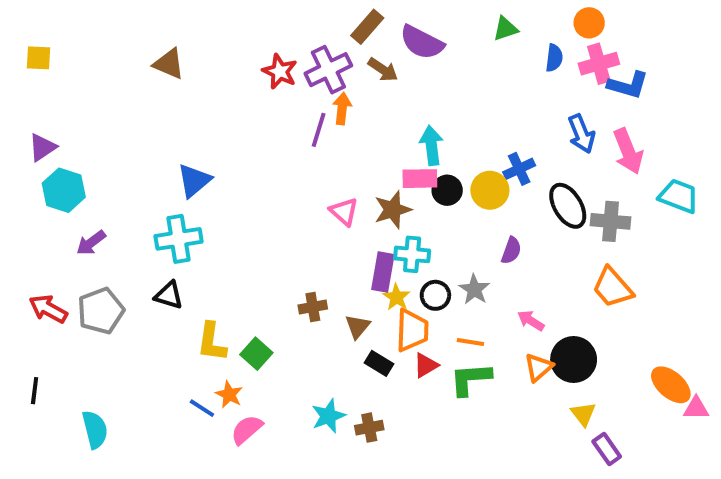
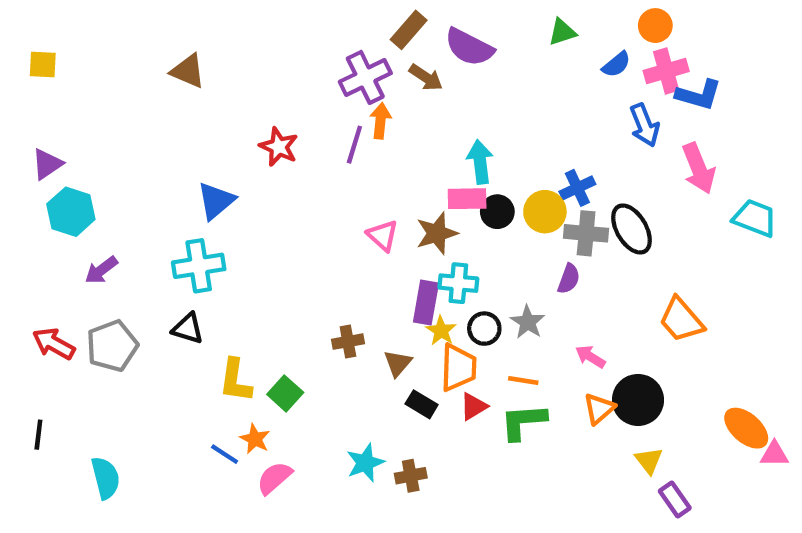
blue semicircle: (554, 58) -> (616, 65), turned 44
red star: (280, 72) -> (279, 147), moved
blue arrow: (581, 134) -> (644, 125), moved
gray cross: (611, 221) -> (586, 233), moved

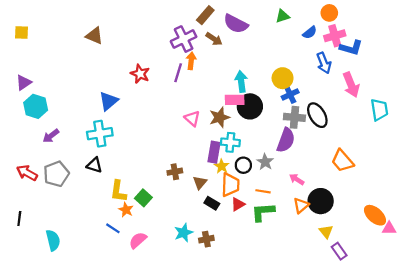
black circle: (497, 212) -> (250, 106), size x1.5
yellow circle: (545, 212) -> (283, 78), moved
cyan trapezoid: (755, 218) -> (379, 110), turned 60
purple semicircle: (569, 279) -> (286, 140), size x1.6
orange star: (255, 439) -> (126, 210), moved

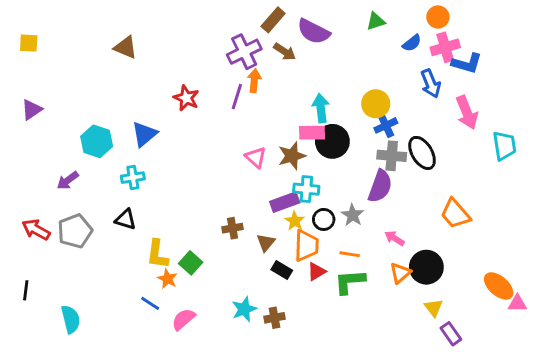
cyan hexagon: (36, 106) -> (97, 141), moved
cyan cross: (100, 134) -> (133, 178), size x0.7
purple rectangle: (214, 152) -> (285, 202), turned 60

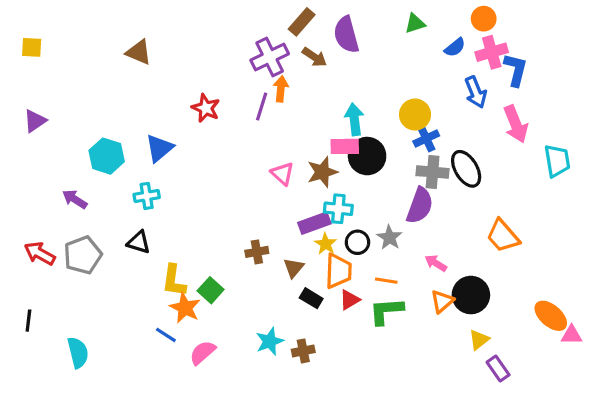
purple semicircle: (314, 31) -> (346, 35), turned 48
blue L-shape: (467, 63) -> (516, 70), turned -92
purple arrow: (68, 180) -> (75, 199), turned 70
orange star: (167, 279) -> (185, 308), size x1.4
yellow triangle: (434, 308) -> (479, 340), turned 30

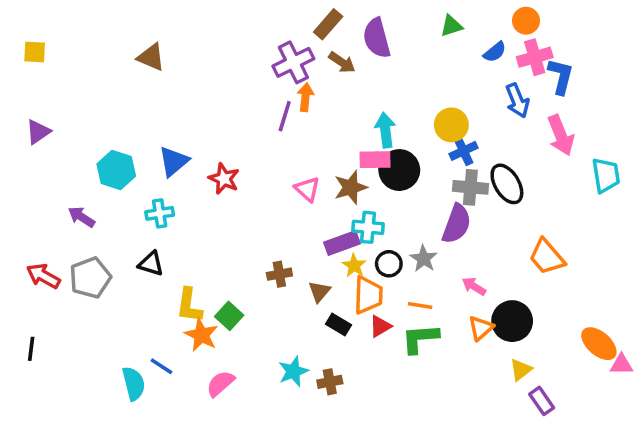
red star: (206, 108) -> (224, 179), moved
blue line: (166, 335) -> (161, 366), moved
cyan semicircle: (78, 353) -> (134, 384), moved

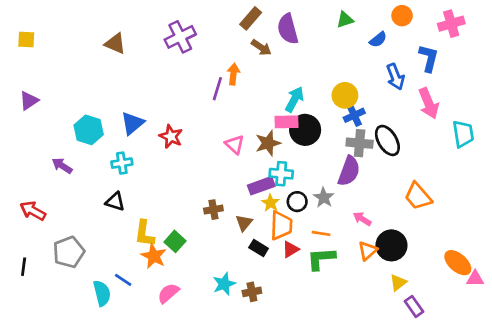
pink cross: (535, 57) -> (451, 24), moved
purple cross: (293, 62) -> (180, 37), moved
cyan arrow: (385, 130) -> (294, 99), turned 35
gray pentagon: (90, 278) -> (69, 252), moved

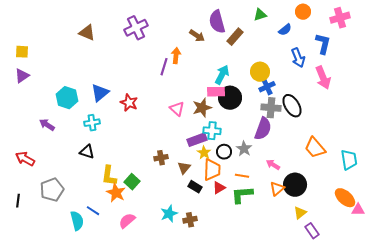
brown rectangle: (251, 18) -> (235, 37), moved
yellow square: (26, 40) -> (22, 52), moved
cyan trapezoid: (463, 134) -> (349, 160), moved

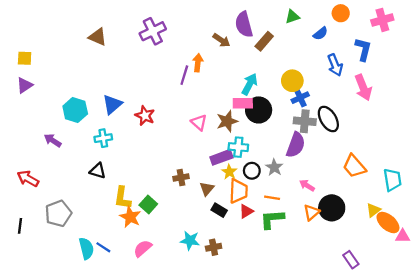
blue line: (93, 211) -> (103, 247), moved
yellow triangle: (300, 213) -> (373, 210), moved
cyan star: (169, 214) -> (190, 241), turned 30

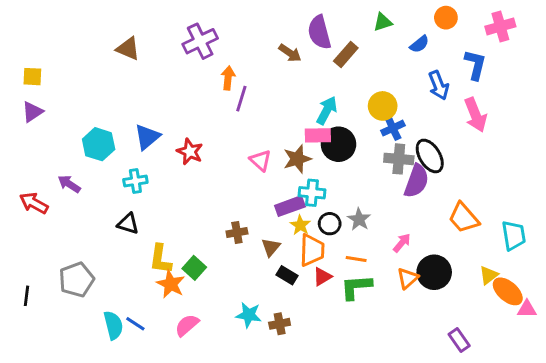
orange arrow: (198, 63) -> (228, 78), moved
purple semicircle: (296, 145) -> (416, 181), moved
red arrow: (28, 179) -> (34, 203), moved
pink arrow: (307, 185) -> (402, 243), turned 98

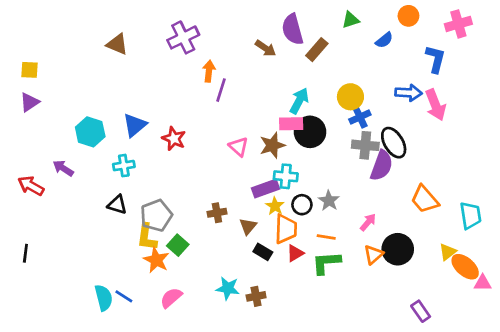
blue arrow: (439, 85) -> (408, 93), moved, turned -65
gray pentagon: (77, 280) -> (156, 215), moved
black line: (26, 296) -> (25, 253), moved

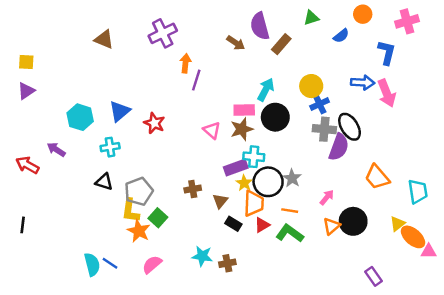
pink rectangle: (291, 124) -> (244, 110), moved
black circle: (302, 205) -> (268, 182), size x1.6
green L-shape: (326, 263) -> (290, 233), turned 40

